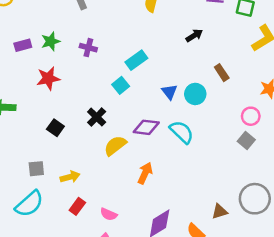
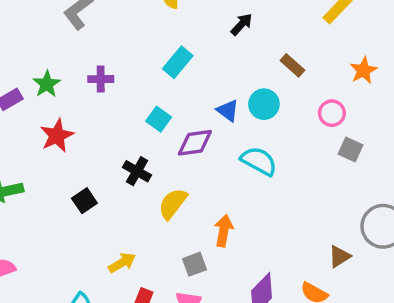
cyan rectangle: (136, 60) -> (178, 62), moved
pink circle: (251, 116) -> (332, 113), moved
purple diamond: (146, 127) -> (195, 143), moved
black square: (55, 128) -> (84, 201), turned 35
gray square: (36, 169) -> (194, 264), moved

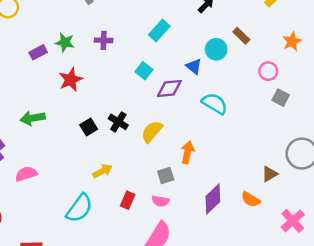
green star: (47, 84) -> (65, 42), turned -30
cyan circle: (264, 104) -> (216, 49), moved
black cross: (137, 171) -> (118, 122), moved
yellow arrow: (122, 263) -> (103, 171), moved

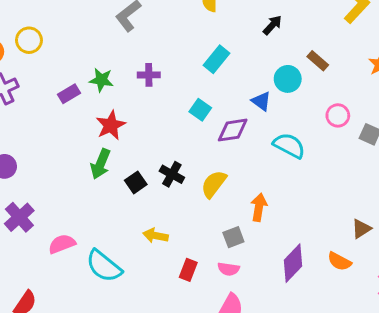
pink circle: (268, 71) -> (338, 115), moved
green arrow: (33, 118) -> (101, 164), moved, turned -55
yellow arrow: (103, 171) -> (156, 236), turned -138
cyan semicircle: (79, 208) -> (104, 266), moved, turned 96

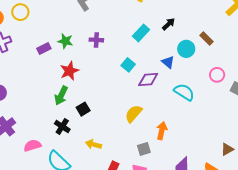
black arrow: (272, 25) -> (168, 24), moved
black cross: (172, 174) -> (62, 126), moved

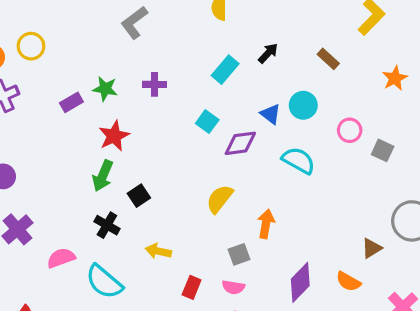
brown rectangle: (207, 38) -> (328, 59), moved
cyan circle: (186, 49) -> (303, 105), moved

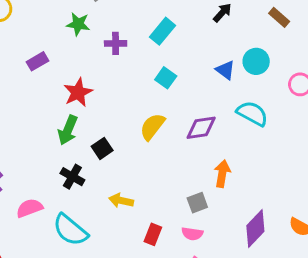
cyan rectangle: (225, 70) -> (163, 31), moved
green star: (105, 89) -> (78, 24), moved
purple diamond: (240, 143) -> (201, 128), moved
yellow semicircle: (220, 199) -> (152, 127), moved

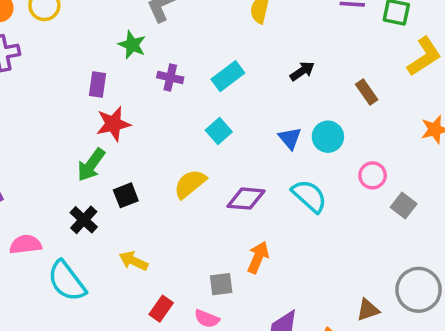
purple rectangle: (37, 61) -> (97, 84), moved, turned -65

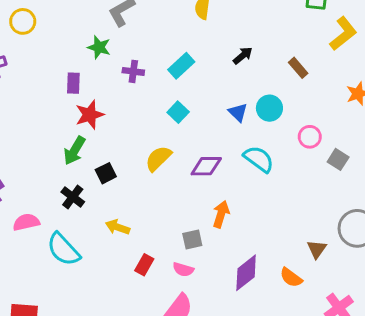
brown triangle: (368, 310) -> (317, 249), turned -30

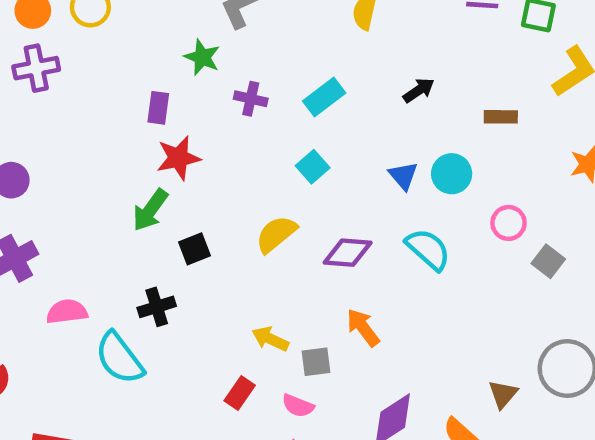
brown rectangle: (298, 68) -> (501, 117), turned -54
black cross: (73, 197) -> (157, 307), moved, turned 30
orange arrow: (221, 214) -> (363, 327), turned -60
yellow arrow: (118, 227) -> (270, 339), moved

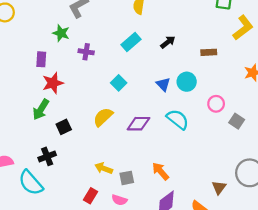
cyan rectangle: (324, 97) -> (131, 42), moved
orange arrow: (363, 327) -> (160, 171), moved

